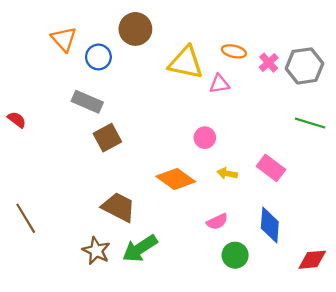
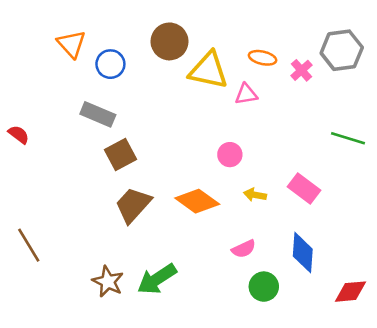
brown circle: (135, 29) -> (170, 41), moved
gray hexagon: (304, 66) -> (342, 50), moved
brown trapezoid: (119, 207) -> (133, 205), moved, turned -75

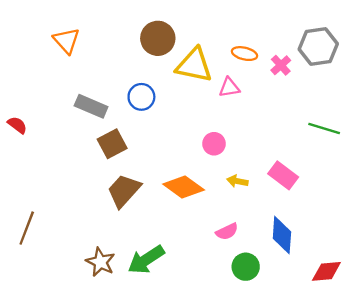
blue circle: (110, 64) -> (141, 97), moved
brown line: (29, 245) -> (27, 228), turned 52

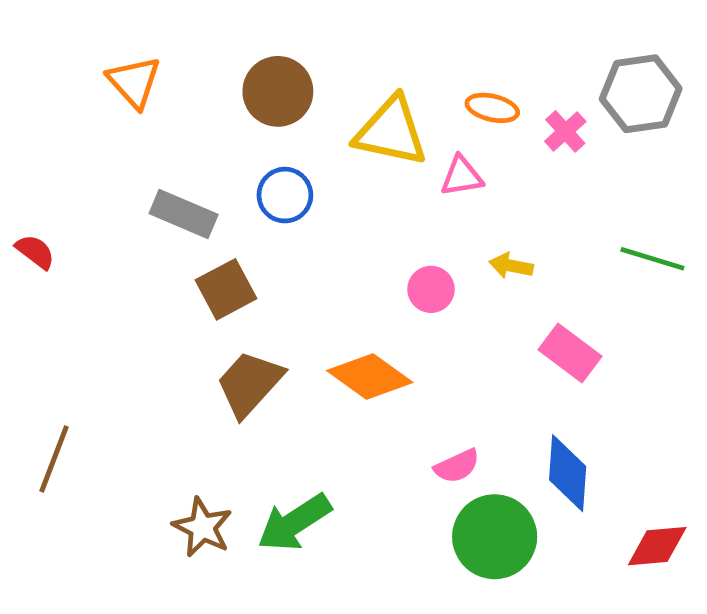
brown circle: (158, 38) -> (278, 91), moved
yellow arrow: (237, 181) -> (511, 266), moved
green circle: (246, 267) -> (495, 537), size x1.5

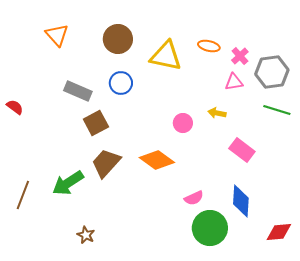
gray hexagon: (641, 94) -> (272, 72), moved
pink triangle: (462, 176) -> (234, 82), moved
green arrow: (294, 523) -> (68, 183), moved
brown star: (202, 527) -> (86, 235), moved, size x0.7

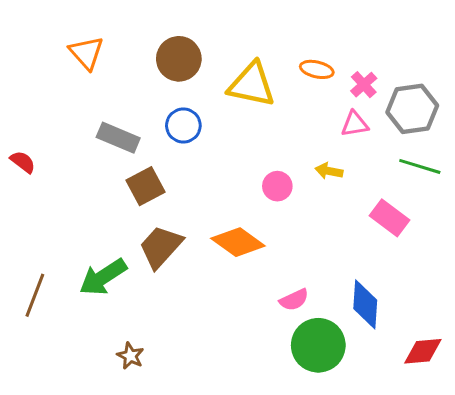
pink rectangle: (242, 150) -> (390, 218), moved

